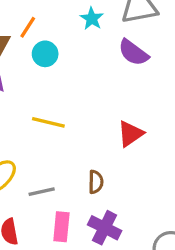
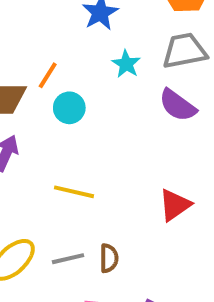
brown semicircle: (96, 182) -> (109, 258), moved
gray line: (42, 192) -> (68, 259), moved

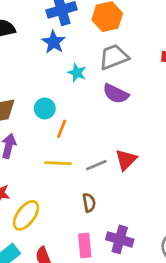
orange line: (48, 75) -> (62, 129), moved
gray line: (68, 259) -> (96, 165), moved

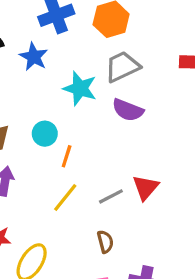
blue star: (54, 42) -> (34, 57), moved
cyan star: (77, 73) -> (80, 88), size x1.5
yellow line: (58, 163) -> (65, 197), turned -50

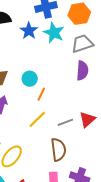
cyan star: (80, 88) -> (54, 33), moved
purple semicircle: (128, 110) -> (82, 71), turned -114
brown semicircle: (105, 242) -> (58, 150), size x1.6

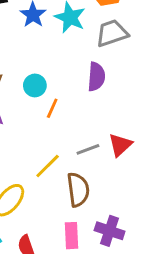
purple semicircle: (82, 71) -> (96, 77), moved
yellow line: (37, 119) -> (48, 166), moved

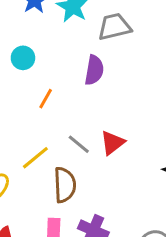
cyan circle: (35, 85) -> (23, 58), moved
gray line: (88, 149) -> (79, 144), turned 55

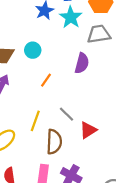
red triangle: (112, 143) -> (88, 130), moved
yellow line: (35, 158) -> (35, 121), turned -36

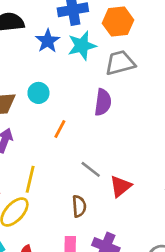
cyan star: (71, 17) -> (82, 46), turned 30
yellow line: (35, 121) -> (30, 179), moved
brown semicircle: (54, 142) -> (79, 206), size x0.7

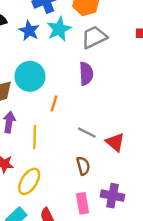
cyan circle: (38, 93) -> (30, 76), size x1.6
yellow line: (30, 179) -> (35, 137), moved
red triangle: (121, 186) -> (115, 142), turned -30

